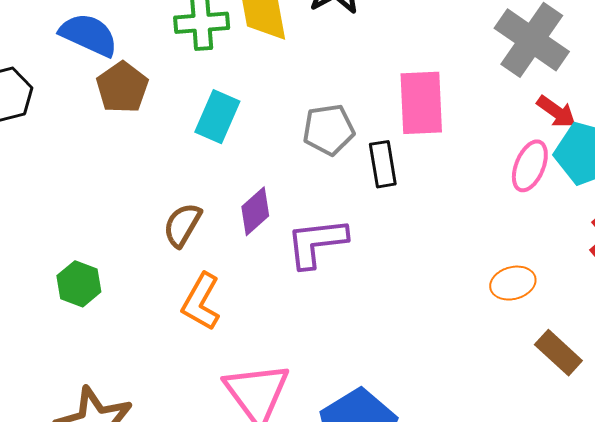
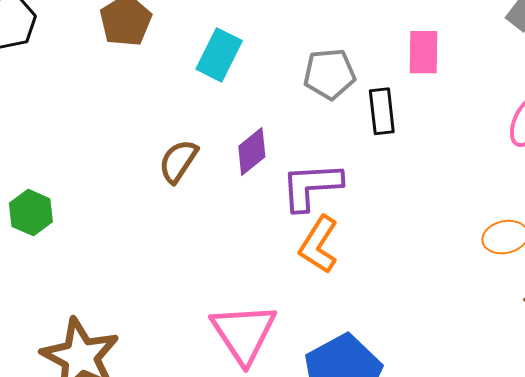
pink rectangle: (421, 103) -> (424, 52), size x0.7
green hexagon: (79, 284) -> (31, 213), moved
orange L-shape: (201, 302) -> (319, 245), moved

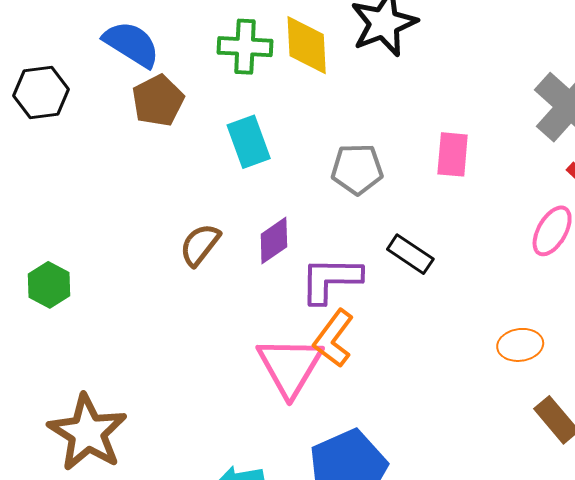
cyan rectangle: (219, 55) -> (249, 142), turned -51
black rectangle: (382, 111) -> (410, 254), moved, turned -54
pink triangle: (244, 333) -> (290, 366), moved

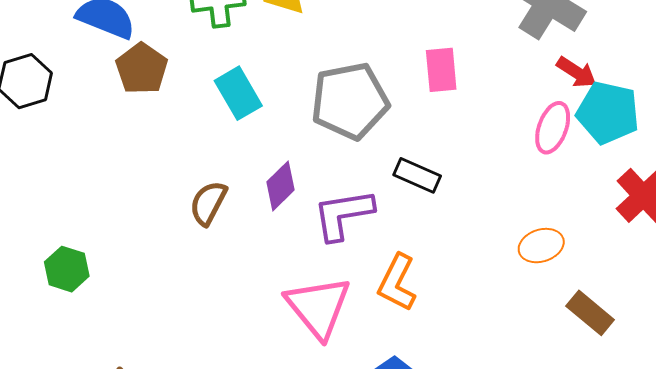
gray pentagon: (357, 169) -> (350, 101), size x1.5
orange L-shape: (334, 338) -> (397, 283), moved

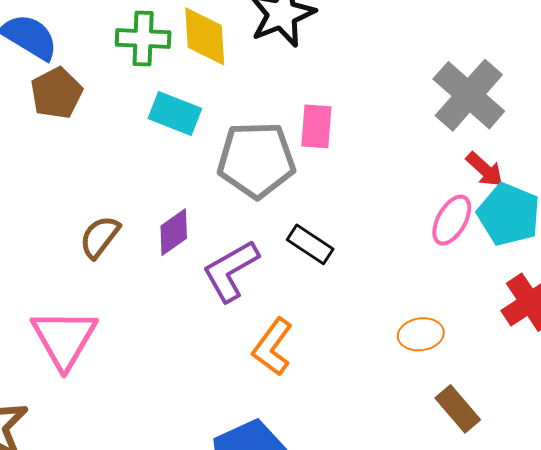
pink rectangle: (441, 70) -> (316, 126), moved
cyan rectangle: (238, 93) -> (175, 114), moved, turned -48
purple L-shape: (343, 215) -> (231, 271), turned -30
pink triangle: (318, 307) -> (64, 339), moved

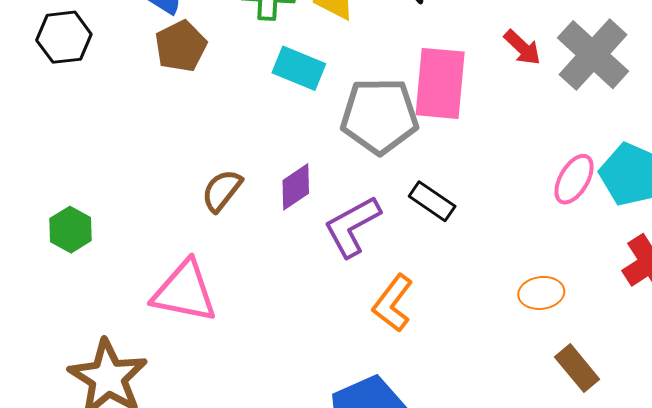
pink rectangle: (316, 126) -> (440, 83), size x1.6
red arrow: (485, 169) -> (522, 48), moved
pink triangle: (64, 339) -> (185, 292), turned -50

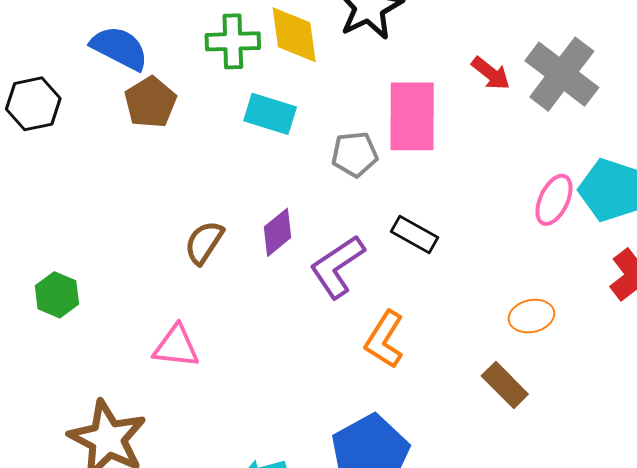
gray pentagon: (379, 116) -> (355, 154), size x0.6
pink triangle: (185, 292) -> (176, 346), size x0.7
brown rectangle: (577, 368) -> (505, 385), moved

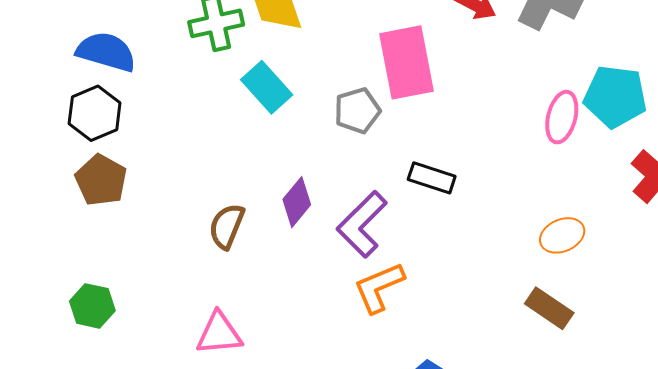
brown pentagon: (150, 102) -> (101, 180), moved
black hexagon: (33, 104) -> (95, 113), moved
cyan rectangle: (270, 114) -> (267, 87), turned 42
orange L-shape: (384, 339) -> (379, 287), moved, turned 46

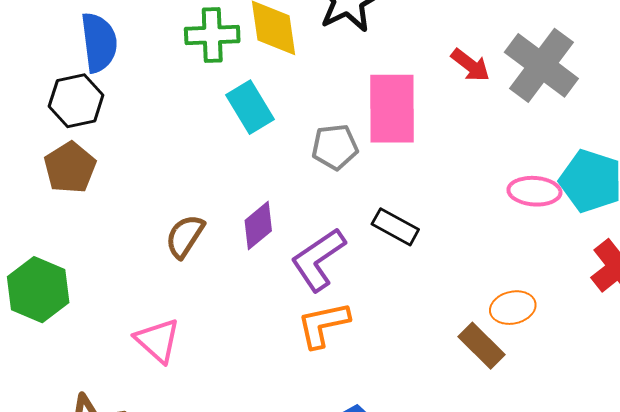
blue semicircle: (106, 52) -> (99, 42), turned 56
pink ellipse: (562, 117) -> (534, 191), turned 69
green hexagon: (92, 306) -> (38, 290), size x1.4
brown rectangle: (549, 308) -> (482, 346), moved
pink triangle: (219, 334) -> (158, 340), turned 36

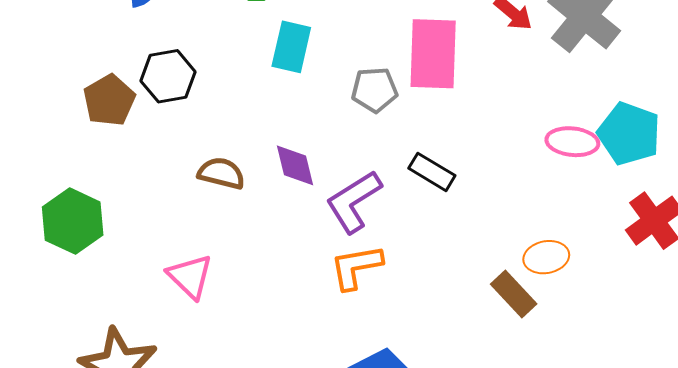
black hexagon: (76, 101) -> (168, 76), moved
cyan rectangle: (250, 107) -> (291, 47), turned 42
purple diamond: (258, 226) -> (295, 165), turned -66
brown semicircle: (185, 236) -> (221, 173), turned 69

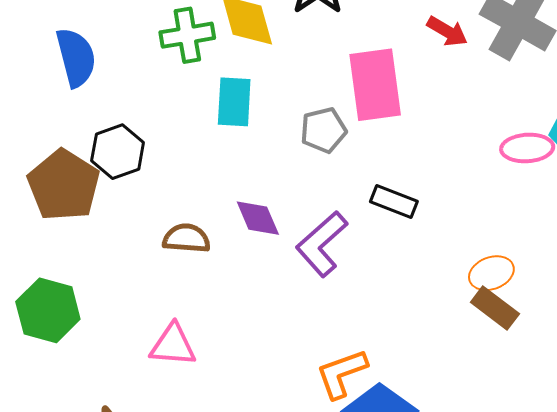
brown pentagon: (109, 100) -> (64, 185), size x1.4
orange ellipse: (546, 257) -> (491, 273), moved
orange L-shape: (356, 267) -> (342, 374), moved
pink triangle: (190, 276) -> (173, 345), turned -30

